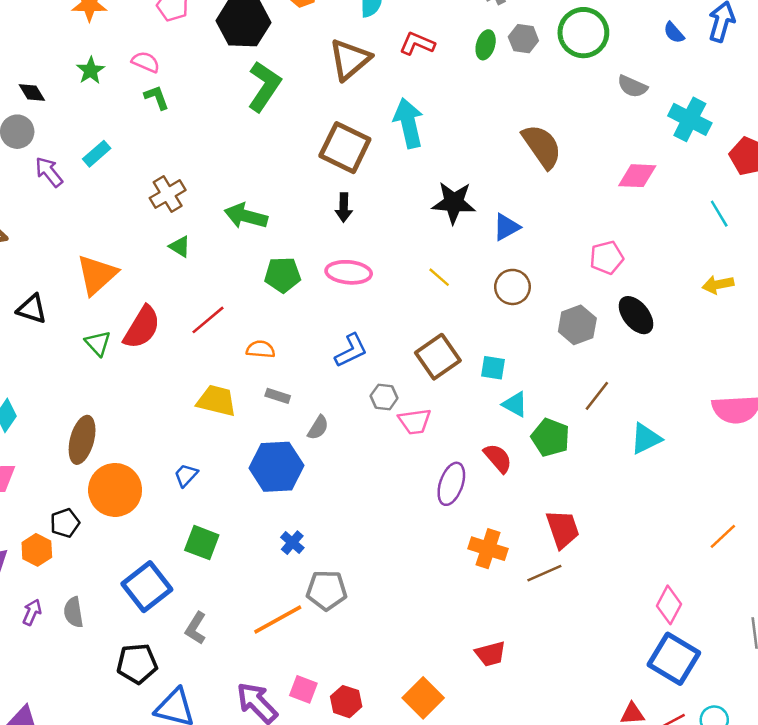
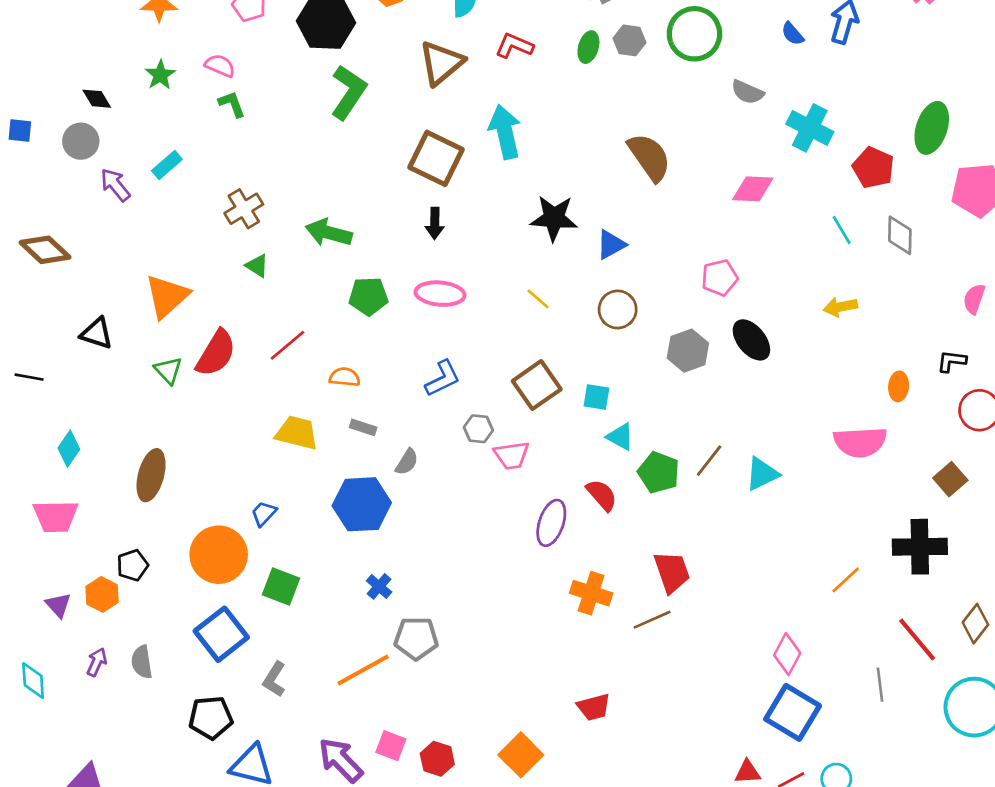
brown line: (597, 396) -> (709, 461), moved
orange circle: (115, 490) -> (219, 555), moved

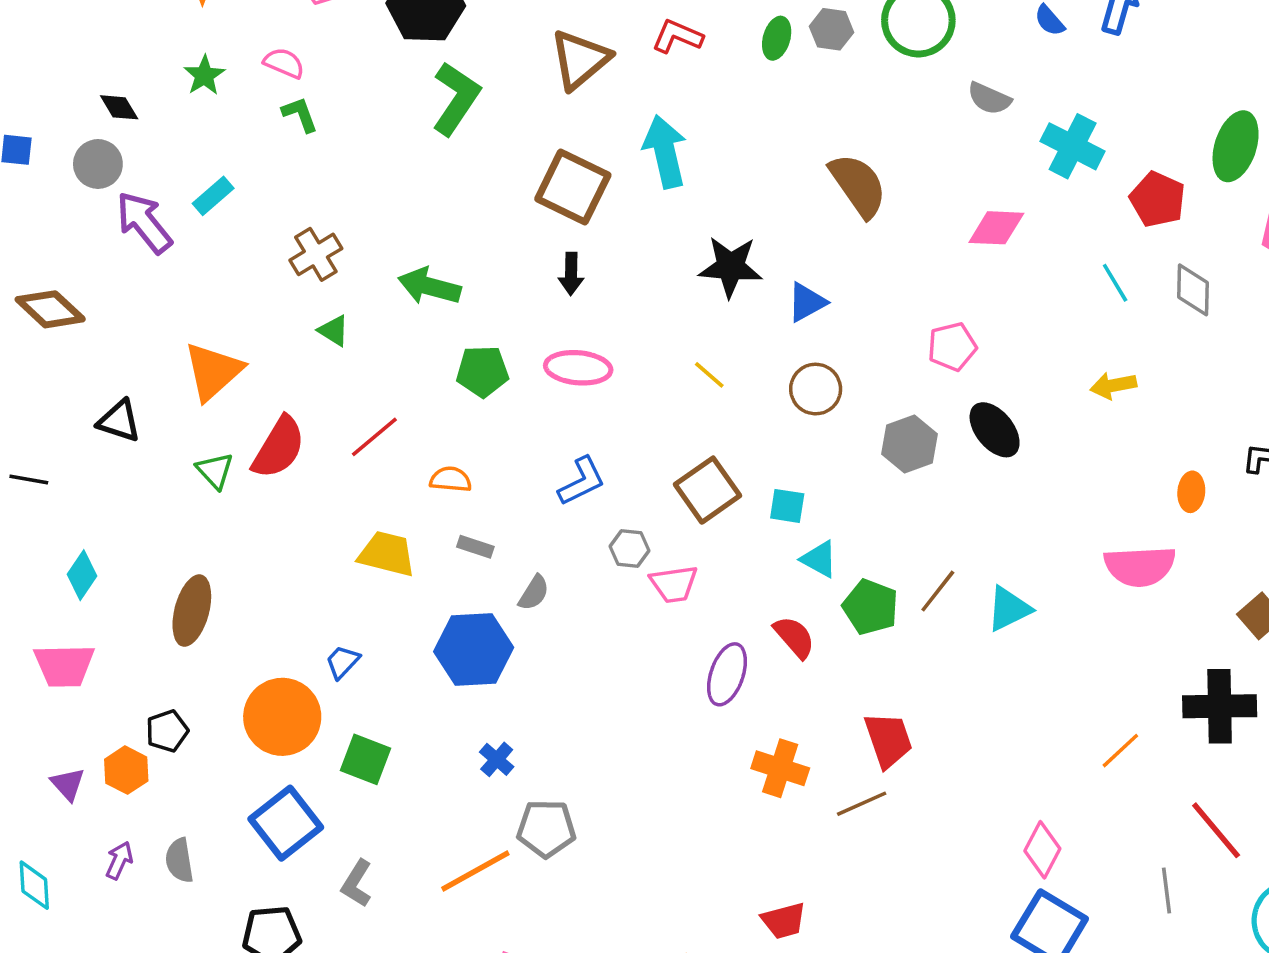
purple arrow: (115, 185) -> (144, 222), size x1.4

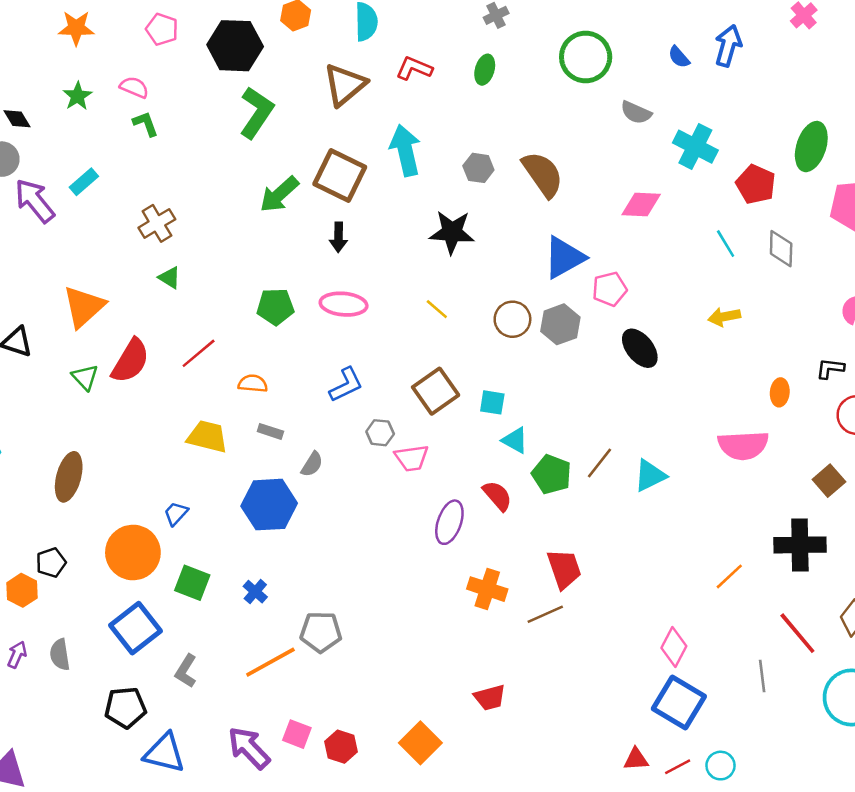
gray hexagon: (832, 29) -> (478, 168), moved
green arrow: (429, 286) -> (279, 194), moved, turned -57
blue triangle: (807, 302) -> (564, 257), moved, size x1.5
gray hexagon: (910, 444) -> (560, 324), moved
blue cross: (497, 759) -> (255, 592), moved

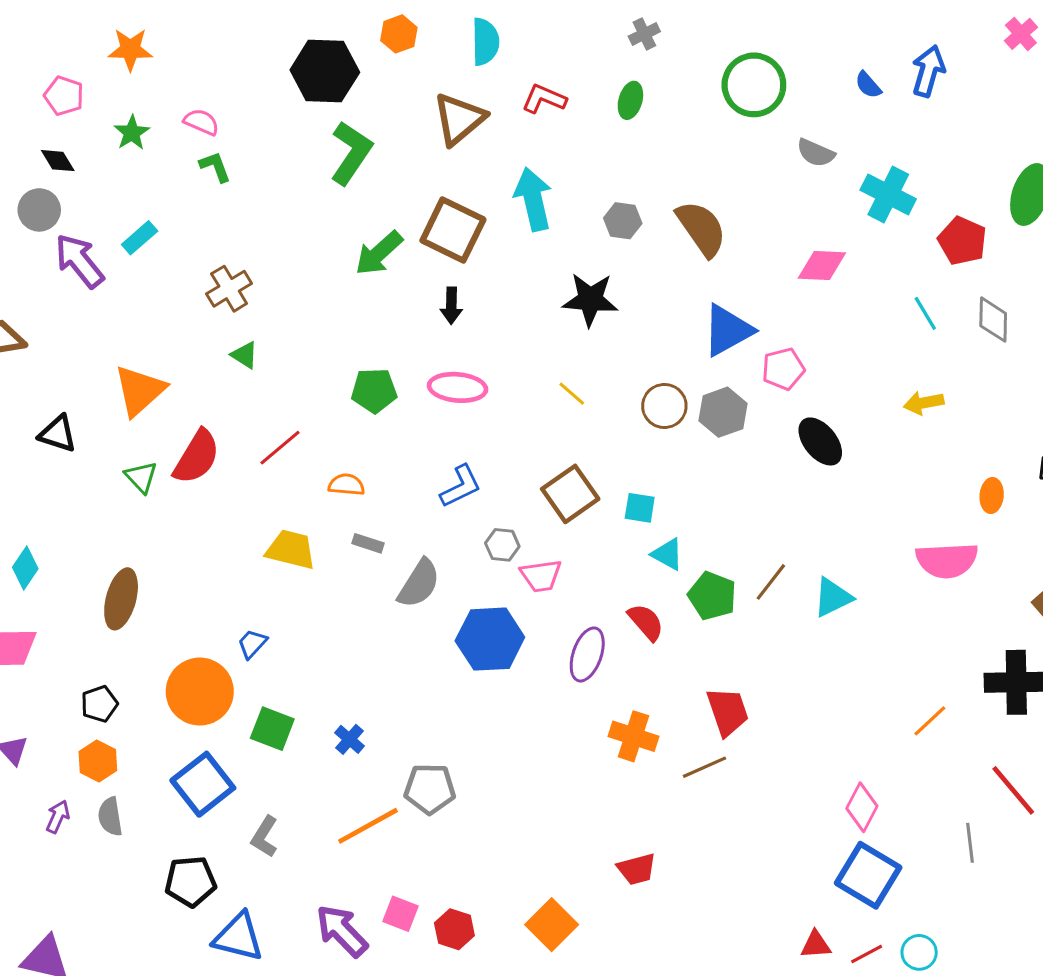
pink pentagon: (162, 29) -> (64, 96), moved
gray semicircle: (312, 464) -> (419, 583), size x1.6
blue hexagon: (269, 505) -> (490, 639), moved
orange hexagon: (22, 590) -> (98, 761), moved

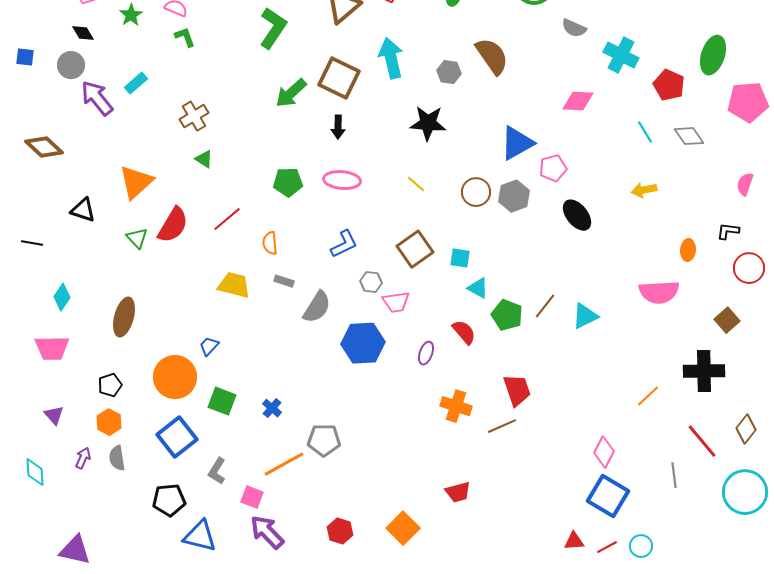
brown semicircle: (701, 228) -> (492, 56), moved
gray diamond: (993, 320) -> (689, 136), turned -36
orange semicircle: (346, 485) -> (270, 243), turned -100
purple ellipse: (587, 654) -> (426, 353), size x0.7
pink square: (400, 914) -> (252, 497), moved

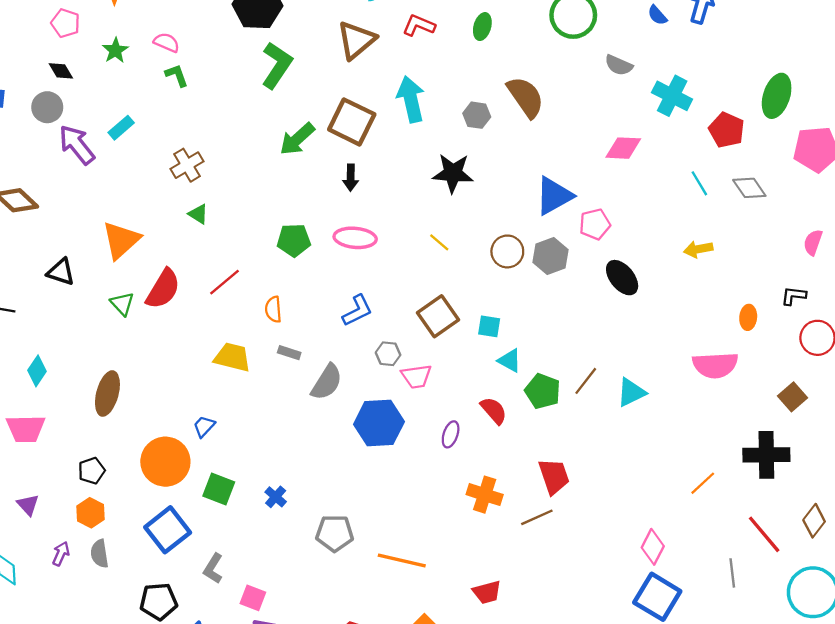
orange line: (284, 464) -> (402, 560), moved, turned 42

